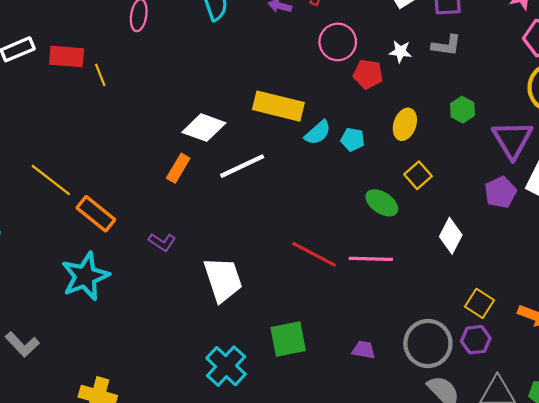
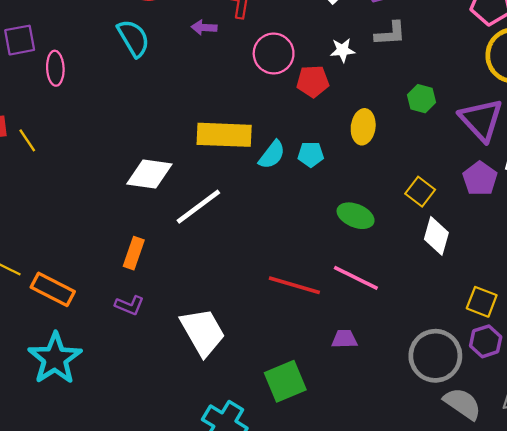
orange rectangle: (178, 168) -> (134, 253), moved
yellow square: (418, 175) -> (420, 192), moved
pink line: (371, 259) -> (356, 278), turned 36
purple trapezoid: (364, 350) -> (344, 339), moved

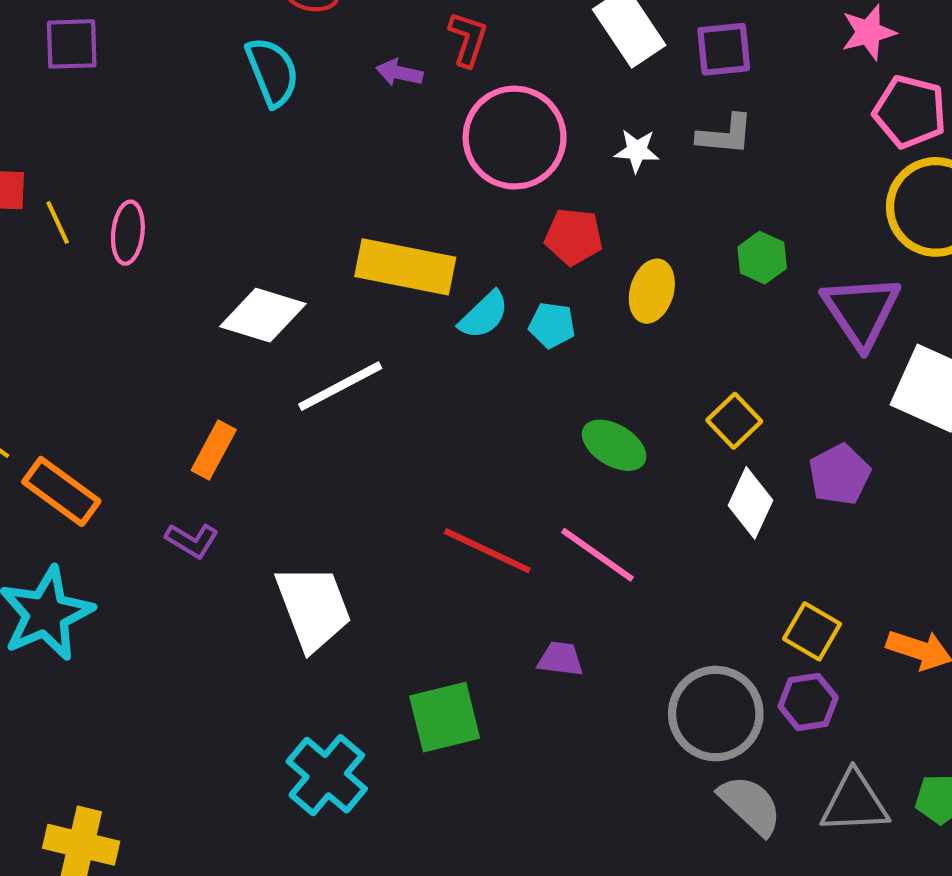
pink circle: (274, 53) -> (515, 138), size x1.4
pink ellipse: (55, 68) -> (128, 233), moved
red pentagon: (313, 81) -> (574, 237), moved
purple pentagon: (480, 179) -> (840, 475), moved

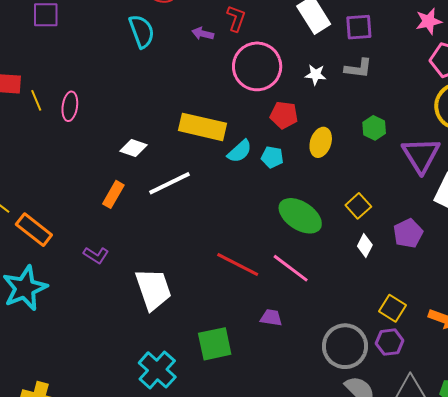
white diamond: (263, 315) -> (133, 148), size x0.7
green ellipse: (614, 445) -> (300, 216), size x1.4
orange rectangle: (214, 450) -> (113, 194), moved
white diamond: (750, 503) -> (365, 246), size x0.7

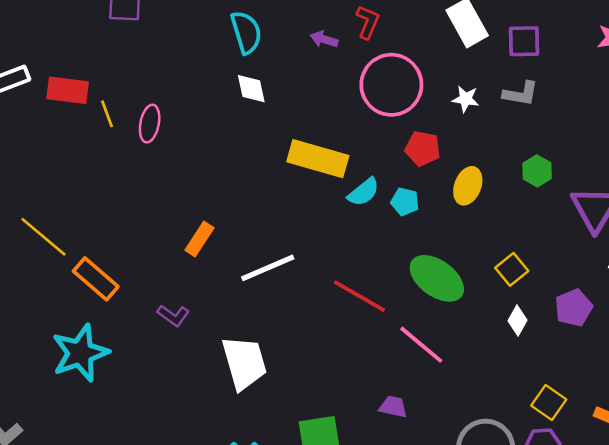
white diamond: (133, 148) -> (251, 89), moved, turned 56
white line: (170, 183) -> (268, 268), moved
red line: (238, 265) -> (359, 296), moved

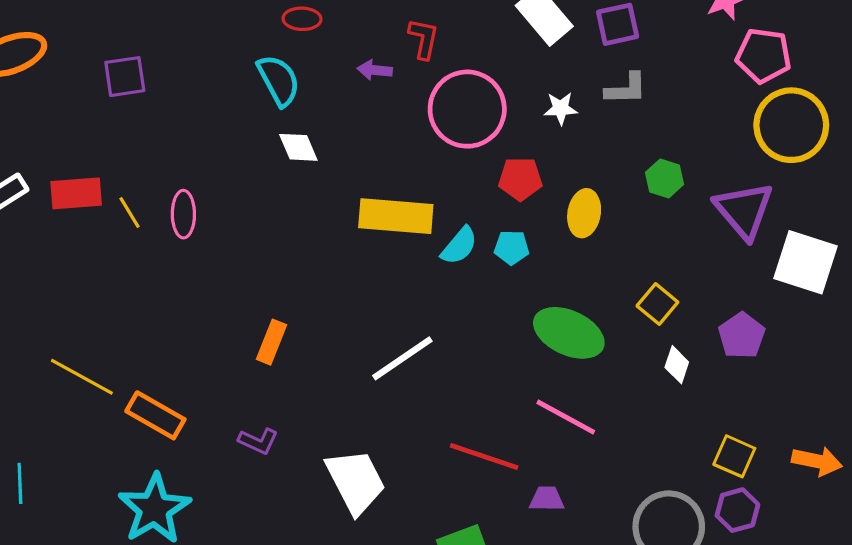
white line: (268, 268) -> (402, 358), moved
red line: (359, 296) -> (484, 457), moved

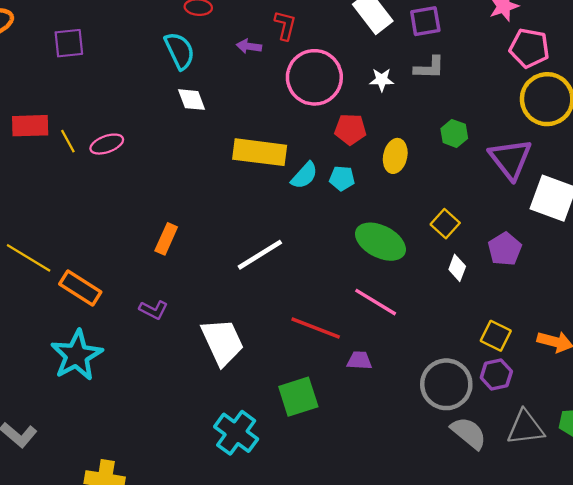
pink ellipse: (183, 214) -> (107, 144), turned 68

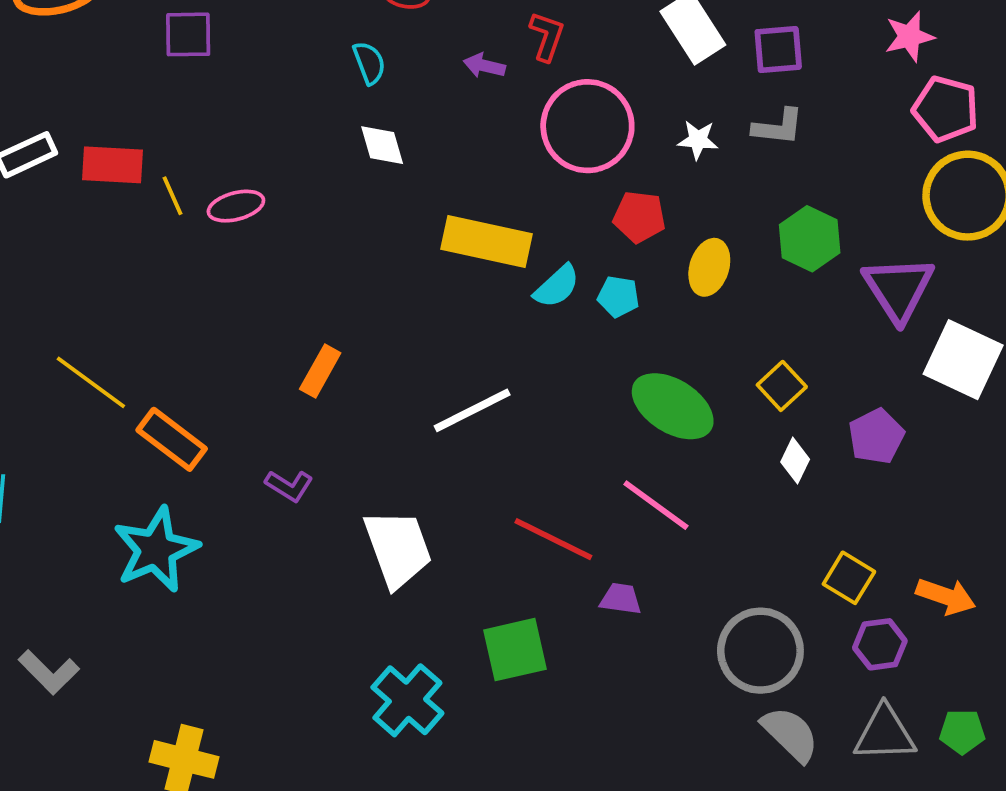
cyan semicircle: (180, 51) -> (369, 63), size x0.7
green hexagon: (454, 133) -> (810, 239), size x1.4
purple hexagon: (496, 374) -> (880, 644), moved

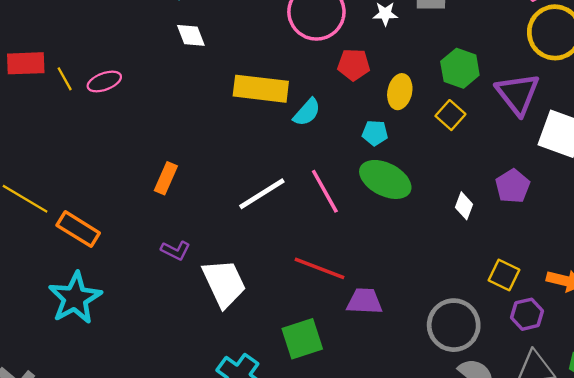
cyan pentagon: (618, 296) -> (375, 133), moved
yellow square: (782, 386) -> (450, 115), moved
purple L-shape: (289, 486) -> (176, 250), moved
pink line: (656, 505) -> (325, 191), moved, turned 30
purple trapezoid: (621, 599) -> (364, 301), size x1.4

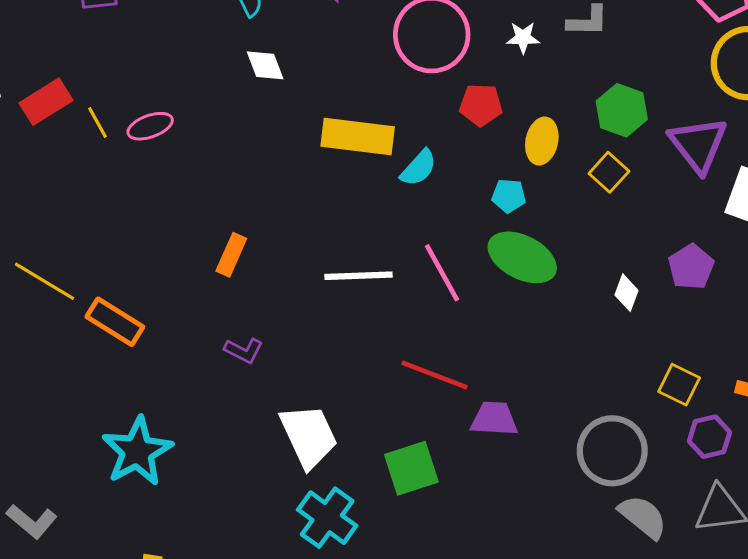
red rectangle: (26, 63) -> (46, 102), turned -30
white line: (262, 194) -> (359, 276), turned 30
white trapezoid: (224, 283) -> (309, 436), moved
cyan star: (75, 298) -> (137, 451), moved

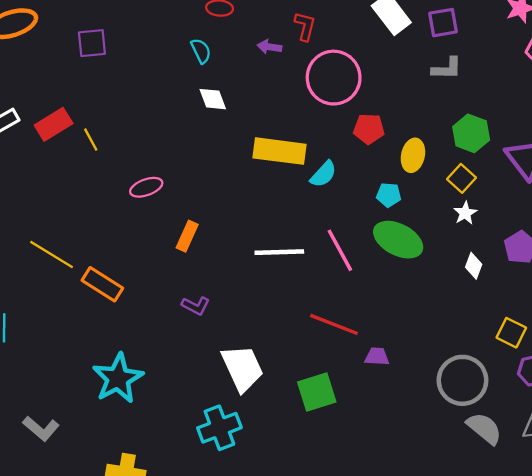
white star: (523, 38) -> (465, 213), moved, turned -30
pink ellipse: (150, 126) -> (146, 187), moved
purple trapezoid: (494, 419) -> (377, 357), size x0.7
cyan cross: (327, 518) -> (219, 428), moved, turned 33

